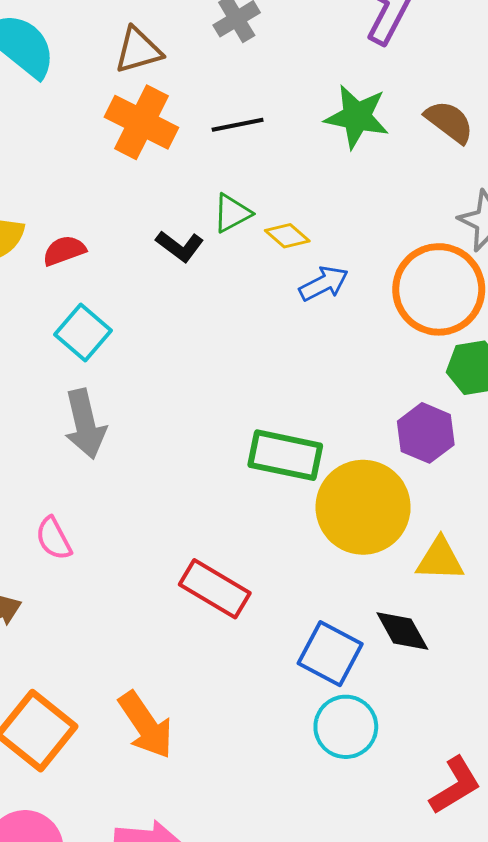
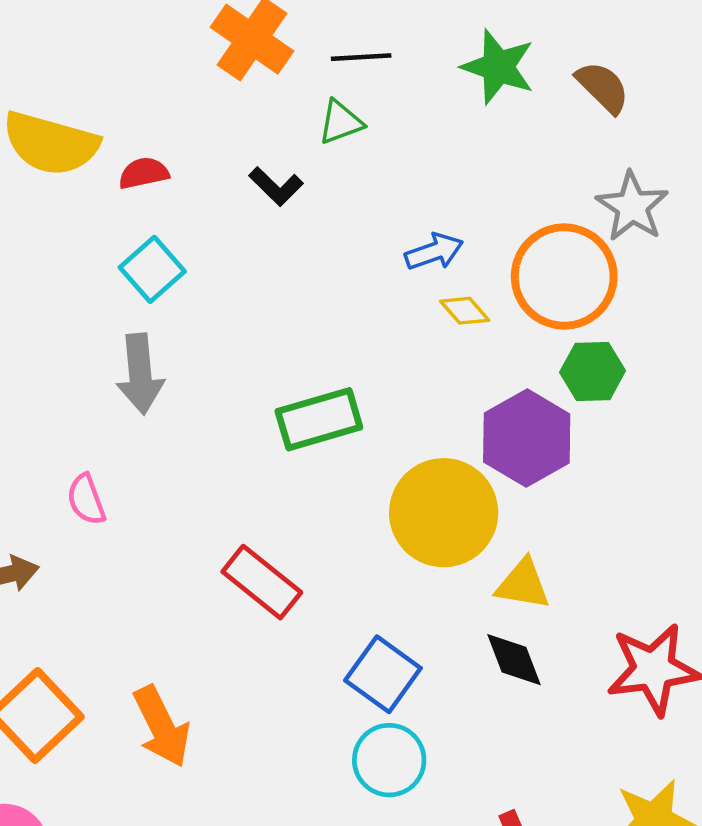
green triangle: (232, 213) -> (341, 122), moved
yellow diamond: (287, 236) -> (465, 311), moved
purple hexagon: (426, 433) -> (527, 438), size x1.4
green rectangle: (285, 455) -> (319, 419), moved, turned -36
black diamond: (402, 631) -> (514, 660), moved

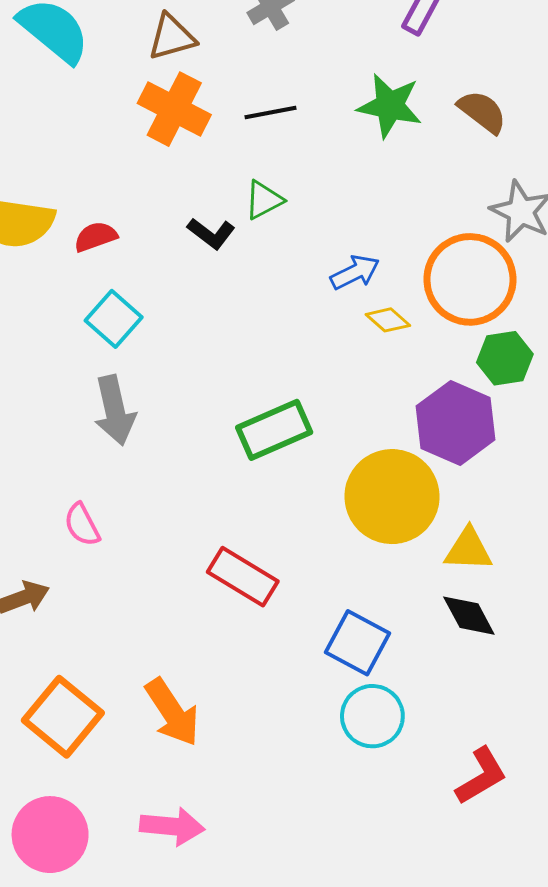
green triangle: (341, 122) -> (264, 200), moved

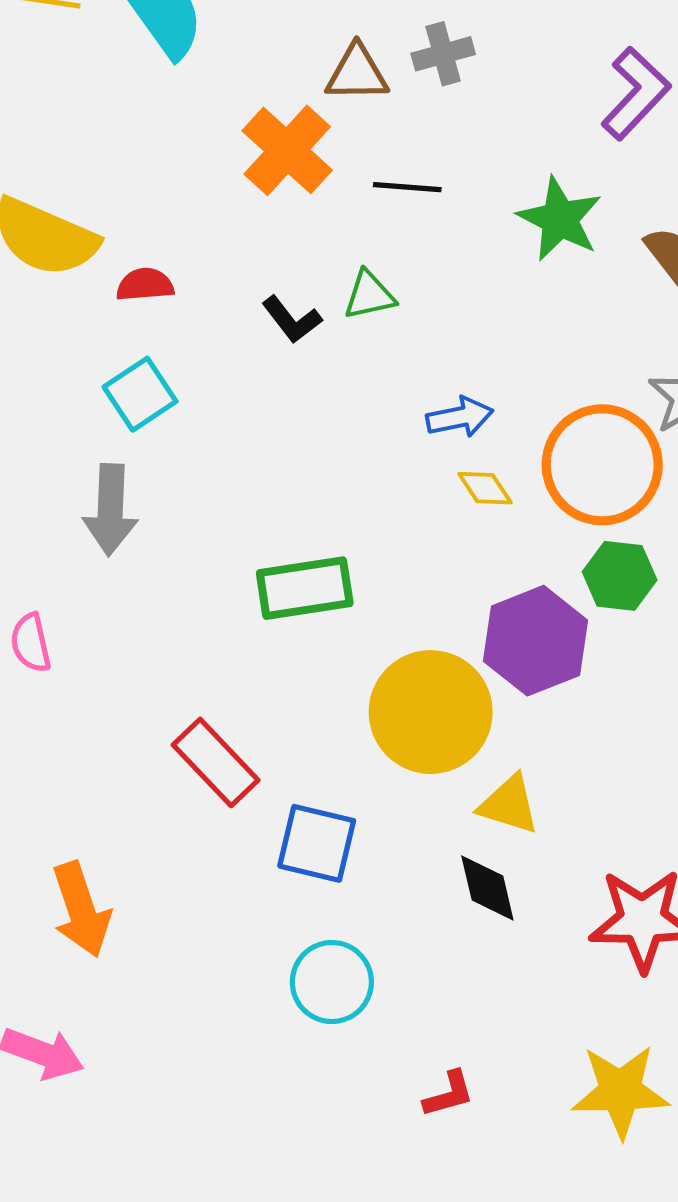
brown triangle: (172, 37) -> (357, 73), moved
blue square: (358, 643) -> (317, 843), moved, turned -30
red L-shape: (481, 776) -> (449, 1094), size x0.7

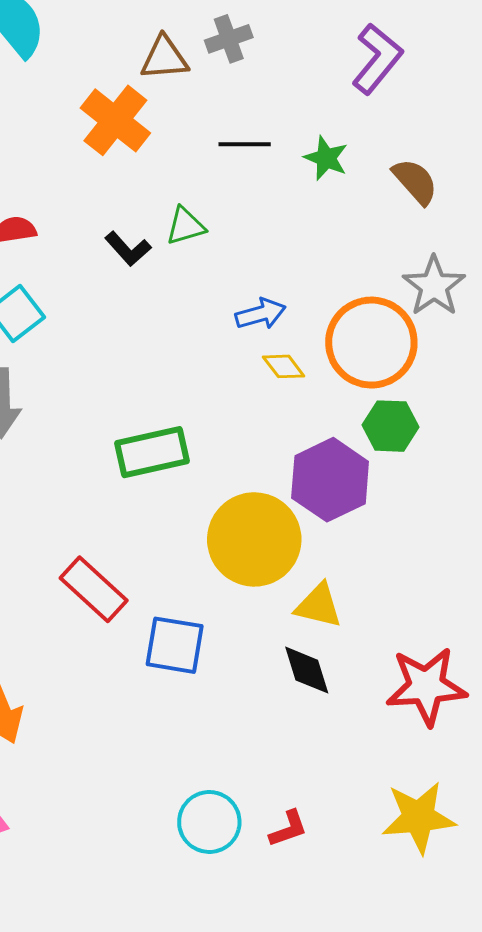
black line: (407, 187) -> (245, 144), moved
green star: (560, 219) -> (326, 158), size x0.7
cyan circle: (332, 982) -> (209, 822), moved

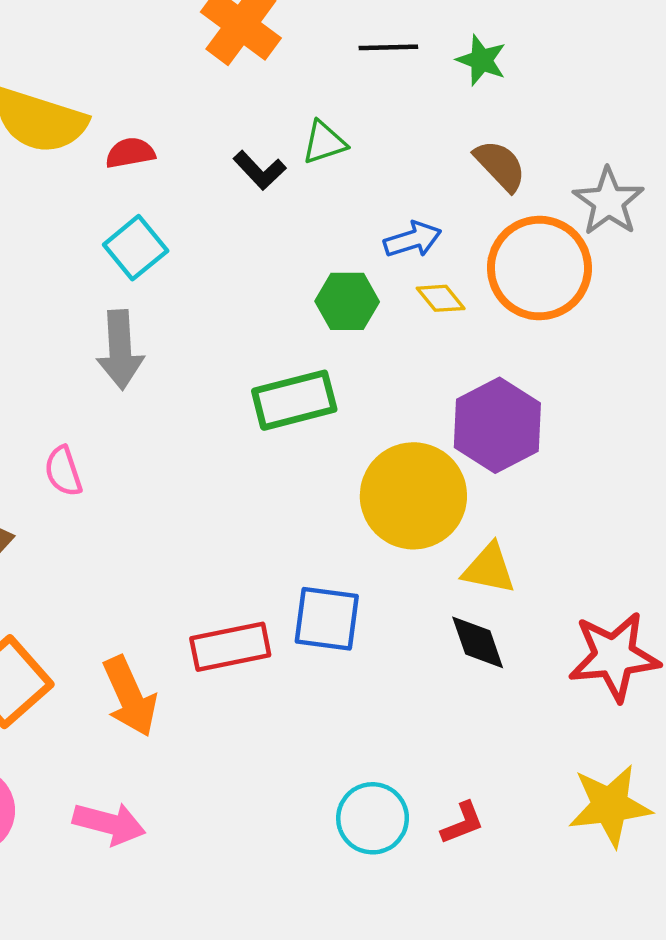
brown semicircle: (415, 181) -> (500, 166), moved
green hexagon: (391, 426) -> (347, 301), moved
red rectangle: (94, 589) -> (230, 647), moved, turned -52

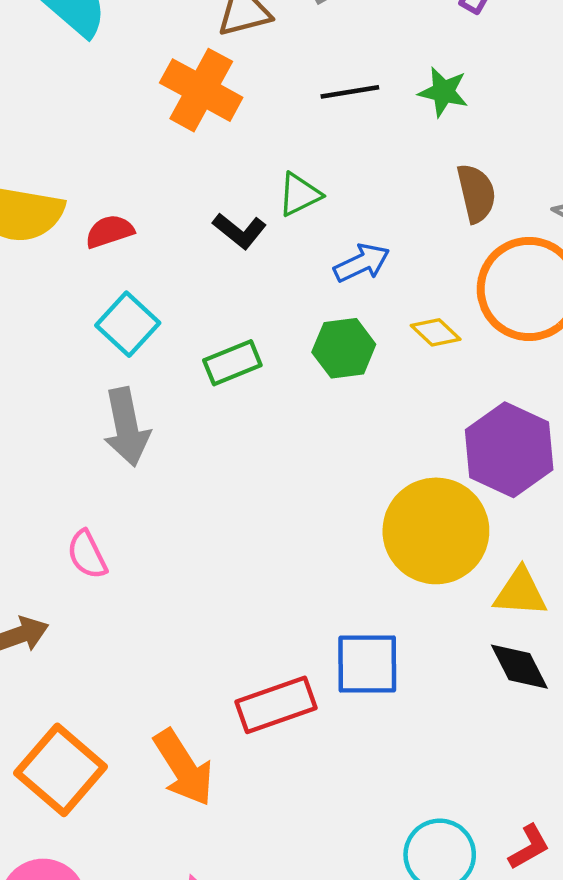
brown semicircle: (500, 166) -> (476, 193), turned 38
blue arrow: (413, 239) -> (362, 263), moved
green rectangle: (294, 400) -> (232, 363), moved, size x0.7

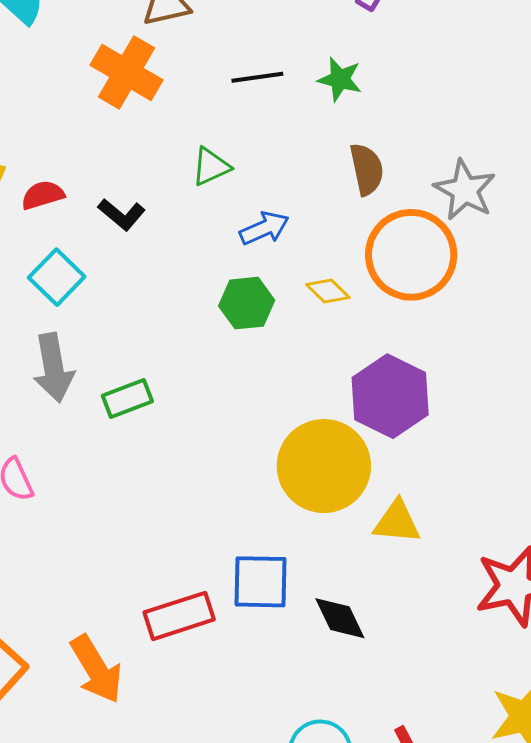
black L-shape: (240, 231) -> (122, 214), moved
green rectangle: (232, 363) -> (127, 399), moved
black diamond: (519, 667) -> (340, 618), moved

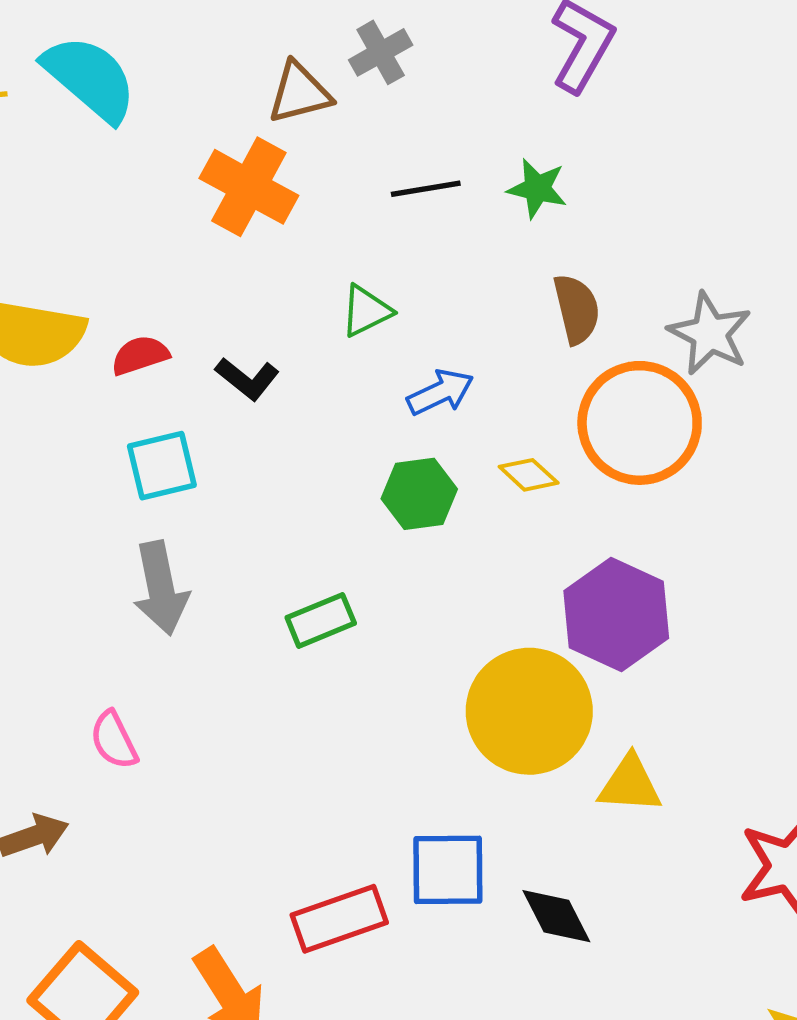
cyan square: (57, 277) -> (162, 466), turned 34
green rectangle: (127, 399) -> (321, 620), moved

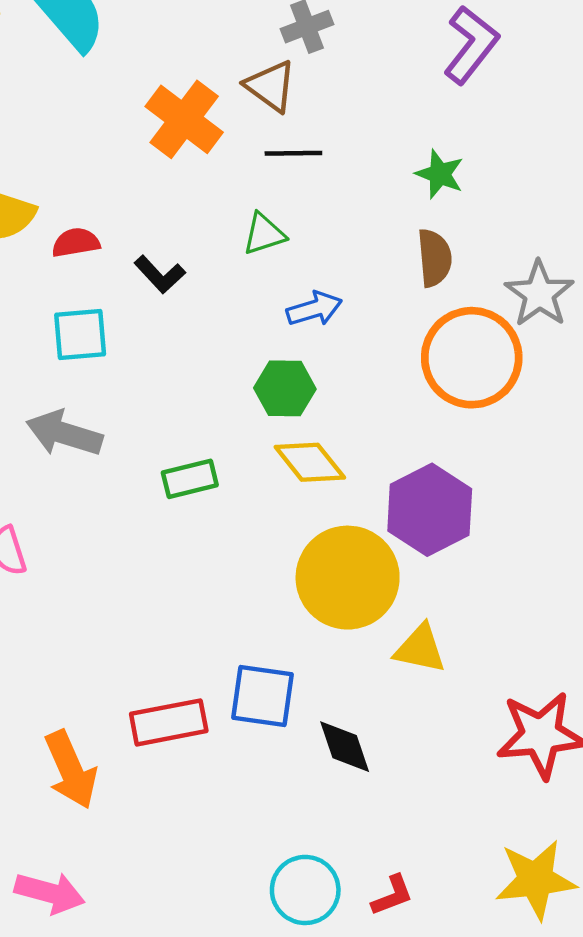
brown triangle: (300, 93) -> (271, 86), moved, turned 42
green star: (537, 188) -> (440, 174), moved
black line: (426, 189) -> (293, 153), moved
yellow diamond: (529, 475) -> (310, 462), moved, size x1.5
gray arrow: (161, 588) -> (64, 433), turned 110

